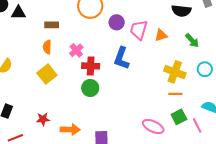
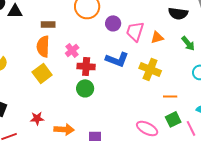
orange semicircle: (47, 47) -> (43, 46), size x1.5
blue L-shape: (121, 58) -> (117, 59), turned -90
yellow cross: (175, 72) -> (150, 69), moved

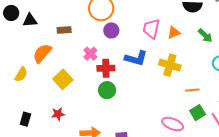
purple circle: (113, 23) -> (111, 30), moved
orange semicircle: (43, 46) -> (42, 53), moved, turned 45
red star: (37, 118) -> (58, 114), moved

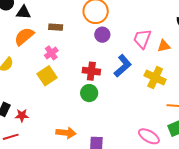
orange semicircle: (42, 53) -> (24, 36), moved
pink cross: (90, 54) -> (51, 53), moved
blue L-shape: (136, 58) -> (123, 66), turned -65
red star: (58, 114) -> (22, 115), moved

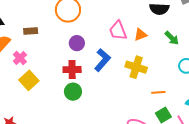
purple circle: (102, 35) -> (77, 43), moved
pink trapezoid: (142, 39) -> (118, 31), turned -35
pink cross: (51, 53) -> (20, 58), moved

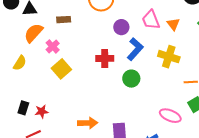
orange triangle: (140, 35) -> (173, 24), turned -48
purple circle: (77, 43) -> (121, 27), moved
green circle: (73, 92) -> (131, 79), moved

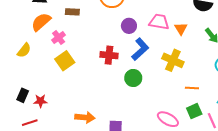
pink trapezoid: (151, 20) -> (159, 22), turned 115

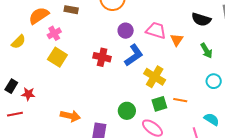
yellow cross: (173, 60) -> (155, 77), moved
yellow square: (65, 61) -> (57, 57), turned -30
green circle: (133, 78) -> (127, 111), moved
green square: (194, 111) -> (159, 104), moved

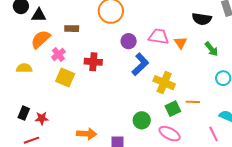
yellow semicircle: (18, 42) -> (24, 68), turned -126
red cross: (102, 57) -> (93, 62), moved

